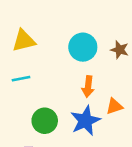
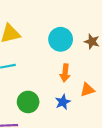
blue star: (85, 121) -> (63, 102), size x0.6

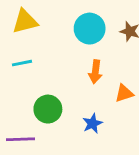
blue star: (63, 102) -> (92, 123), moved

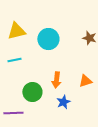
cyan circle: (90, 29) -> (48, 39), moved
orange arrow: (95, 72) -> (56, 80), moved

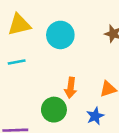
green circle: (32, 92) -> (54, 110), moved
blue star: (63, 102) -> (95, 116), moved

